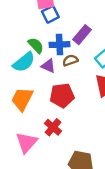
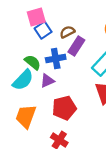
brown semicircle: (70, 60) -> (67, 32), moved
purple triangle: (48, 66) -> (47, 81), turned -40

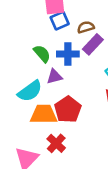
cyan semicircle: (23, 80) -> (30, 91), moved
red pentagon: (64, 108) -> (68, 109), turned -30
orange trapezoid: (26, 116) -> (44, 114), moved, turned 60

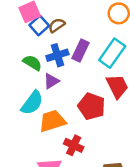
brown semicircle: (86, 27) -> (57, 25), moved
purple rectangle: (93, 44) -> (80, 50), moved
red pentagon: (68, 109) -> (91, 106), moved

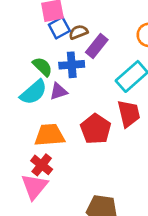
purple rectangle: (80, 50) -> (97, 46), moved
cyan semicircle: (32, 103) -> (34, 92), moved
red cross: (74, 145) -> (42, 165), moved

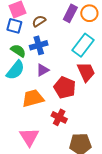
blue square: (59, 28) -> (14, 26), moved, turned -35
purple rectangle: (97, 46) -> (70, 13), moved
purple triangle: (59, 91) -> (43, 70), moved
red cross: (42, 165) -> (59, 117), moved

